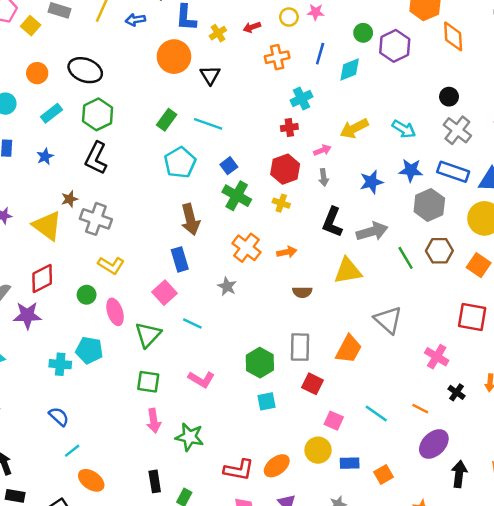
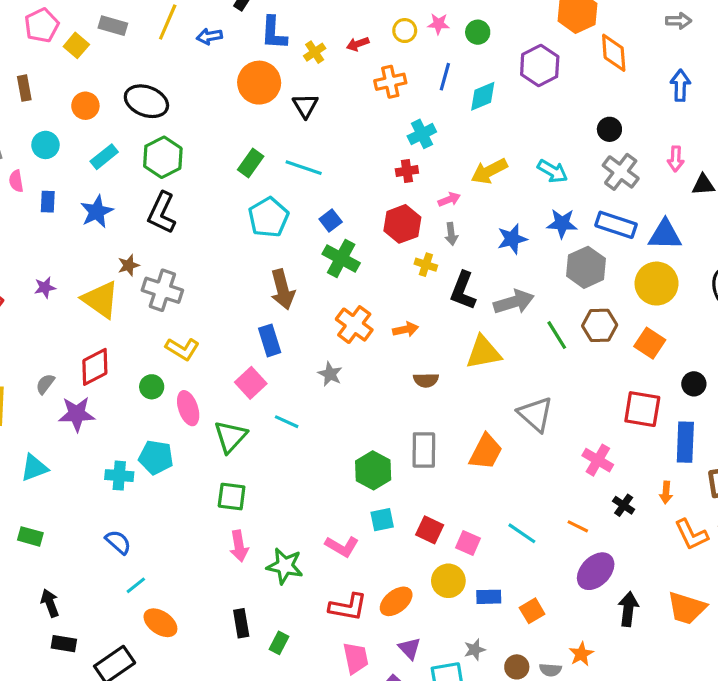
green circle: (363, 33) -> (478, 32), moved
blue star: (45, 156) -> (97, 212), size x1.5
yellow cross: (281, 203) -> (426, 265), moved
pink L-shape: (201, 379) -> (342, 546), moved
red square: (313, 384) -> (430, 530), moved

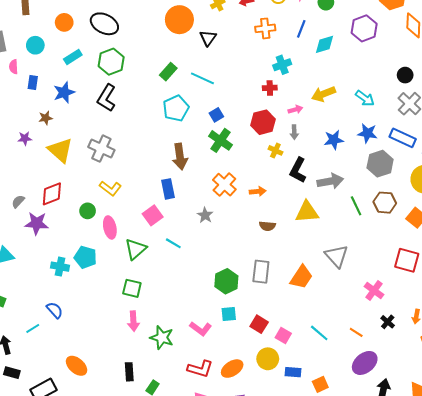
brown star: (129, 265) -> (46, 118), moved
cyan line: (136, 585) -> (33, 328), moved

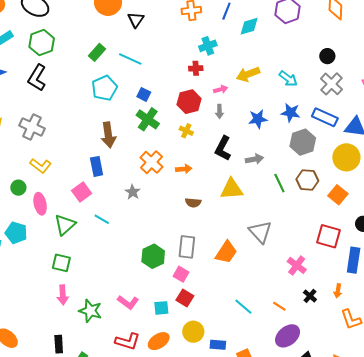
blue square: (216, 115) -> (144, 94), turned -32
yellow cross: (275, 150) -> (186, 131), moved
gray arrow: (330, 181) -> (254, 159), size x0.7
cyan square: (229, 314) -> (161, 308), moved
pink square: (283, 335) -> (181, 274), moved

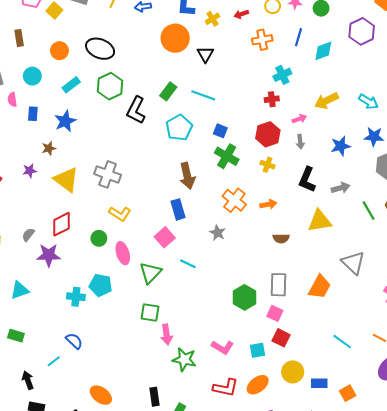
black L-shape: (37, 78) -> (136, 110), moved
pink arrow: (63, 295) -> (166, 334), moved

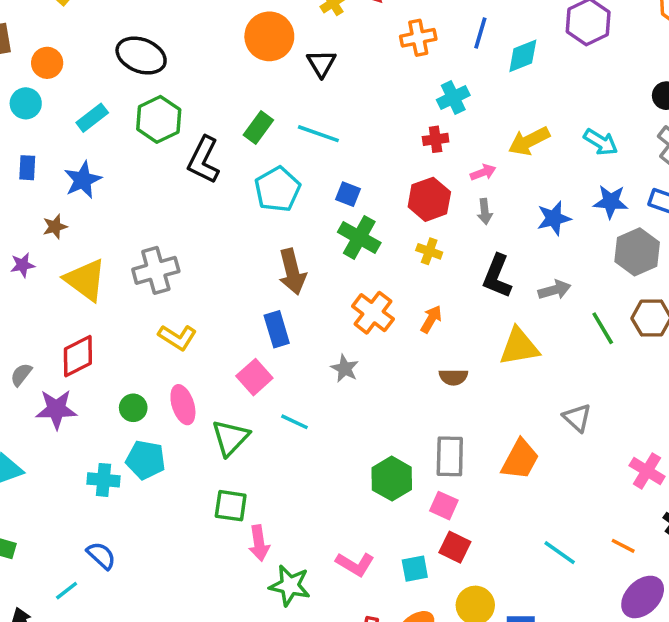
orange circle: (59, 51) -> (47, 63), moved
gray cross: (108, 174) -> (156, 270), turned -35
orange arrow: (268, 204) -> (431, 319), turned -49
green circle: (99, 238) -> (133, 408), moved
gray triangle: (353, 263) -> (577, 418), size x0.7

